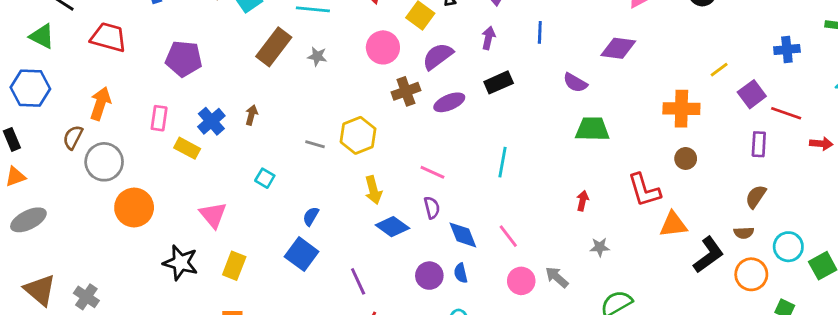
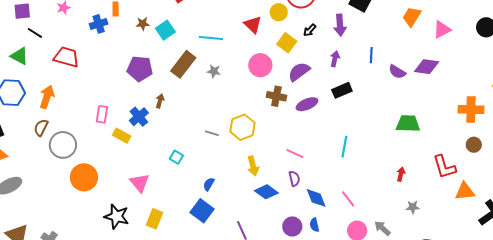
purple pentagon: (184, 59) -> (140, 69), moved
purple semicircle: (575, 83) -> (397, 72), moved
brown cross: (406, 91) -> (276, 96), turned 30
orange arrow: (100, 103) -> (47, 97), moved
brown arrow: (251, 115) -> (160, 101), moved

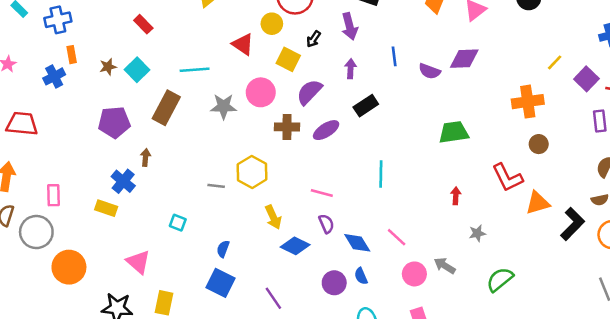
gray star: (214, 71) -> (224, 106), moved, size x1.5
pink rectangle: (102, 114) -> (54, 195), moved

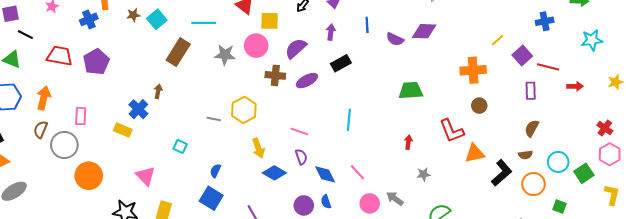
yellow square: (288, 59) -> (270, 21), moved, turned -30
purple pentagon: (114, 122) -> (96, 62), moved, turned -30

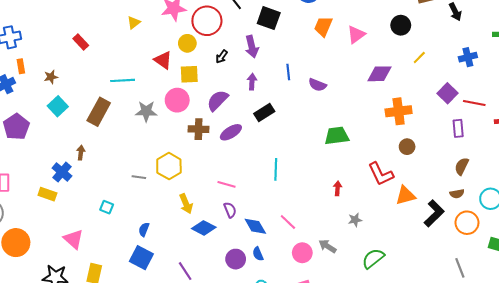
cyan square: (157, 19) -> (58, 106), moved
purple diamond: (424, 31) -> (379, 74), moved
yellow line: (497, 40) -> (419, 58), moved

